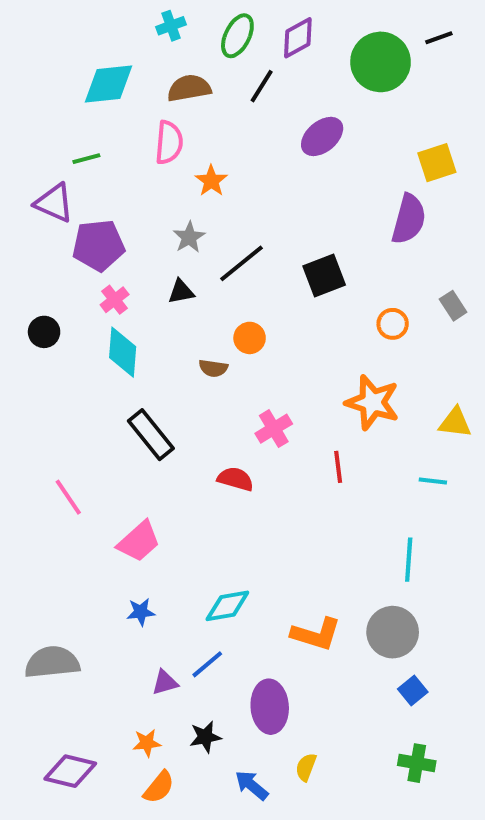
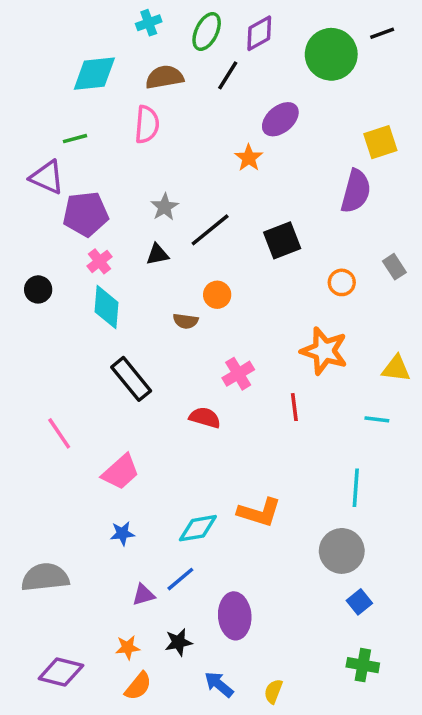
orange star: (211, 181) -> (249, 158), moved
orange L-shape: (316, 634) -> (259, 512), moved
yellow semicircle: (306, 767) -> (273, 691), moved

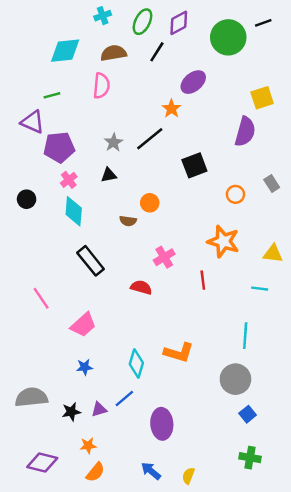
black line: (210, 230) -> (150, 139), moved
cyan diamond: (198, 528) -> (136, 363), turned -64
black star: (179, 642) -> (71, 412), moved

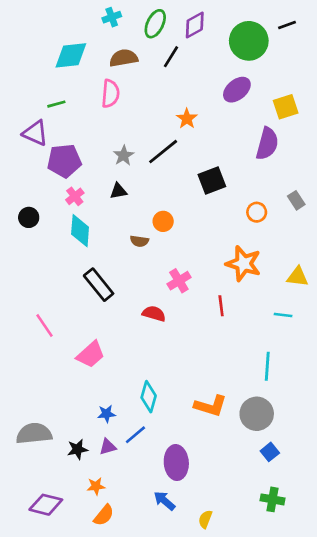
purple ellipse: (193, 82) -> (237, 90), moved
orange L-shape: (179, 353) -> (211, 406), moved
blue star: (85, 367) -> (106, 414), moved
blue arrow: (151, 471) -> (164, 501), moved

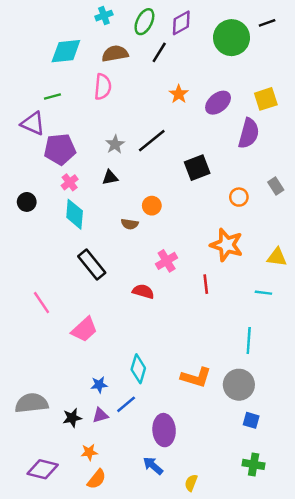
purple ellipse: (237, 90) -> (218, 103), moved
orange star: (187, 119) -> (179, 94), moved
blue square: (270, 452) -> (251, 420), turned -35

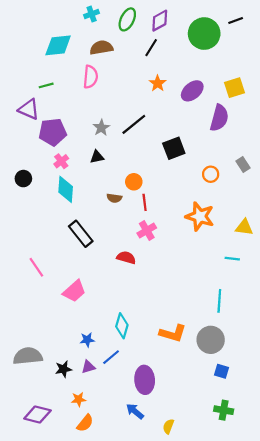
black line: (159, 52) -> (151, 48), moved
red line: (206, 284) -> (145, 202), moved

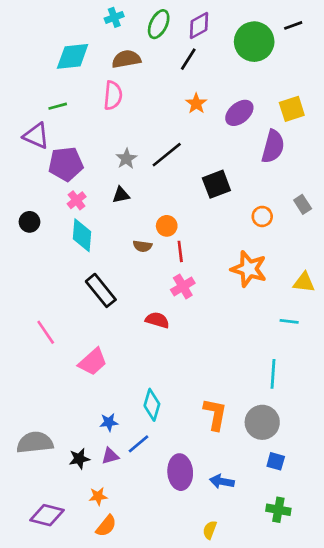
orange L-shape: (173, 333) -> (215, 414), turned -96
blue arrow: (135, 411) -> (222, 481), moved, turned -30

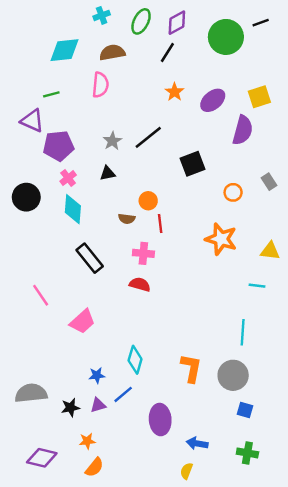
black circle: (29, 222) -> (26, 197), size x1.5
pink cross: (183, 286) -> (143, 253), moved, turned 36
blue arrow: (222, 481) -> (197, 443), moved

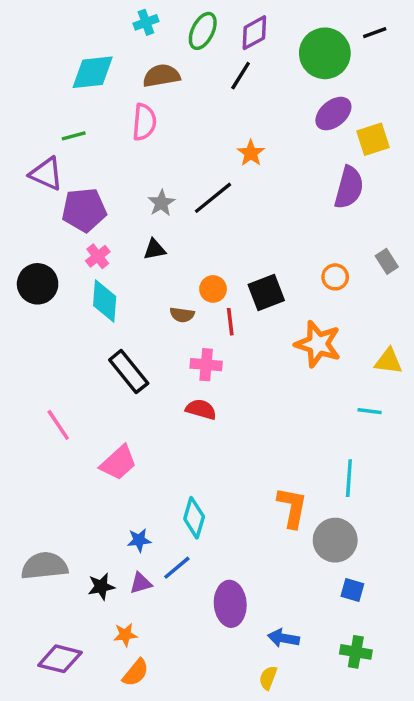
orange star: (174, 92) -> (251, 153), moved
purple ellipse: (213, 100) -> (333, 114), moved
black square: (192, 164) -> (266, 292), moved
orange L-shape: (191, 368) -> (292, 507), moved

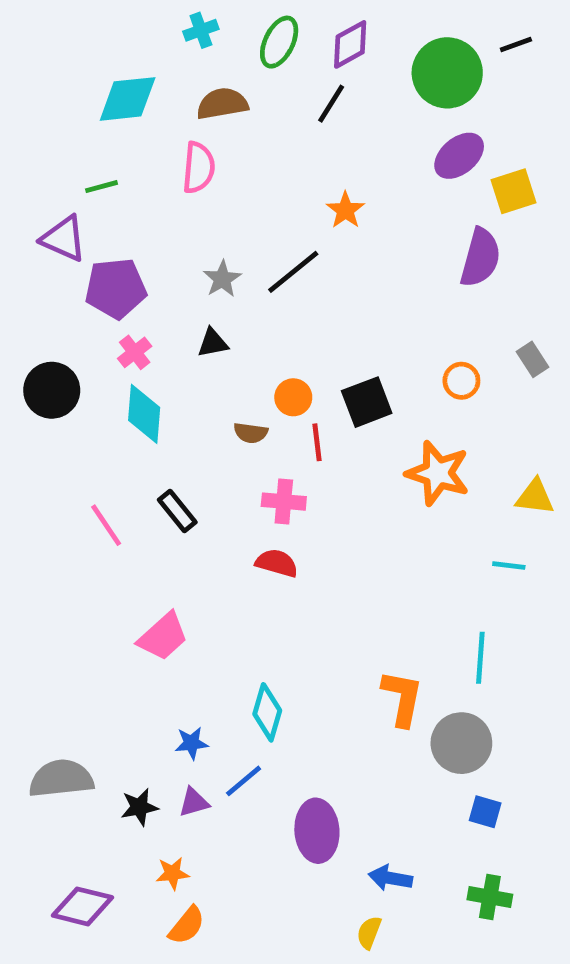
black rectangle: (129, 372) -> (177, 511), size x0.7
pink line: (58, 425) -> (106, 525), moved

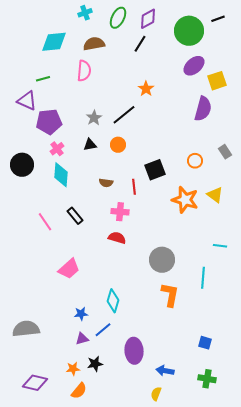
orange circle: (293, 397) -> (118, 145), moved
yellow triangle: (535, 497) -> (215, 195), moved, turned 30
cyan line: (509, 565) -> (220, 246), moved
gray circle: (461, 743) -> (162, 260), moved
black star: (139, 807) -> (95, 364), moved

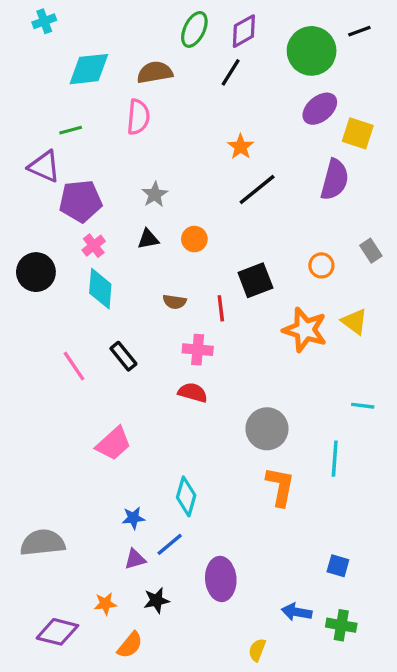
cyan cross: (85, 13) -> (44, 21), moved
yellow square: (217, 81) -> (358, 133), turned 36
black line: (124, 115) -> (257, 190), moved
orange star: (73, 369) -> (105, 604), moved
blue arrow: (165, 371) -> (297, 612), moved

